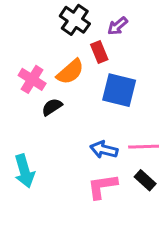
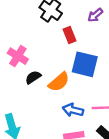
purple arrow: (118, 26) -> (95, 15), moved
orange semicircle: (70, 72) -> (59, 82), moved

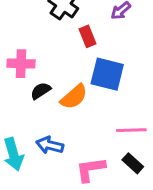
pink cross: (18, 56) -> (21, 64), turned -30
blue arrow: (73, 110) -> (50, 145), moved

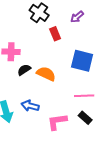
blue square: (107, 74) -> (82, 61), moved
orange semicircle: (74, 97) -> (46, 74), turned -114

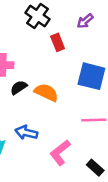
black rectangle: (85, 118) -> (95, 168), moved
pink L-shape: (57, 122) -> (60, 153), turned -30

